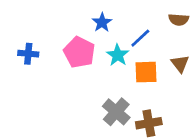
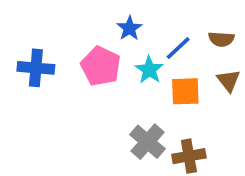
brown semicircle: (179, 20) -> (221, 39), moved
blue cross: (28, 54) -> (36, 68), size x1.4

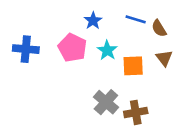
brown semicircle: (221, 39) -> (159, 28), turned 54
blue line: (178, 48) -> (136, 19), moved, turned 60

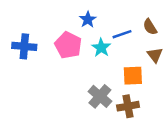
blue line: (136, 19) -> (122, 34), moved, turned -36
orange square: (133, 66) -> (133, 76), moved

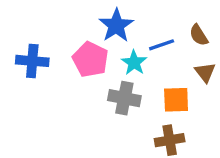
blue star: (88, 20) -> (116, 25), size x1.5
gray cross: (100, 96) -> (124, 98), moved, turned -30

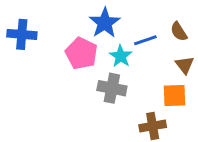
blue cross: (32, 61) -> (22, 34), moved
orange square: (176, 100) -> (174, 95), moved

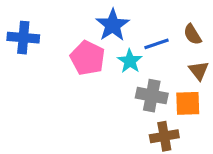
gray cross: (112, 88) -> (152, 96), moved

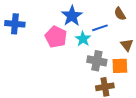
brown semicircle: (192, 34) -> (120, 14), moved

